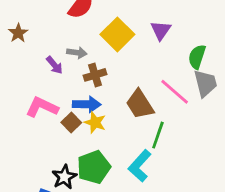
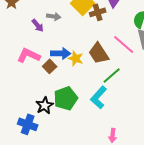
brown cross: (95, 75) -> (98, 12), moved
yellow star: (95, 122) -> (76, 58), moved
green line: (158, 135) -> (112, 75), turned 30

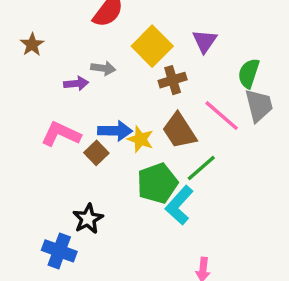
brown cross: (98, 12) -> (173, 80), moved
purple arrow: (38, 25) -> (76, 83), turned -56
green pentagon: (66, 98) -> (157, 183), moved

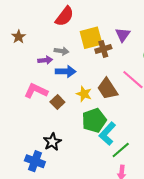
yellow square: (152, 46) -> (91, 38), turned 30
brown cross: (173, 80) -> (103, 49), moved
blue arrow: (115, 131) -> (66, 71), moved
green line: (201, 168) -> (121, 150), moved

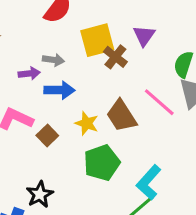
brown cross: (103, 49) -> (115, 57), turned -35
cyan L-shape: (107, 134) -> (149, 182), moved

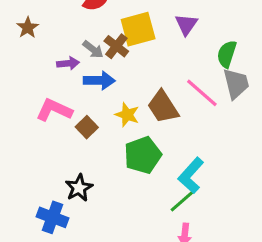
brown cross: (115, 57) -> (116, 46), moved
gray arrow: (53, 60) -> (93, 49), turned 30

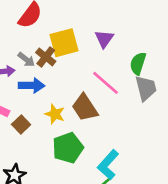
pink line: (202, 93) -> (106, 83), moved

